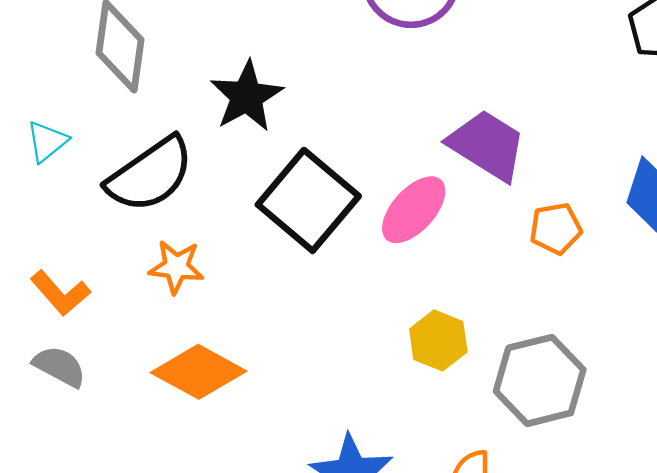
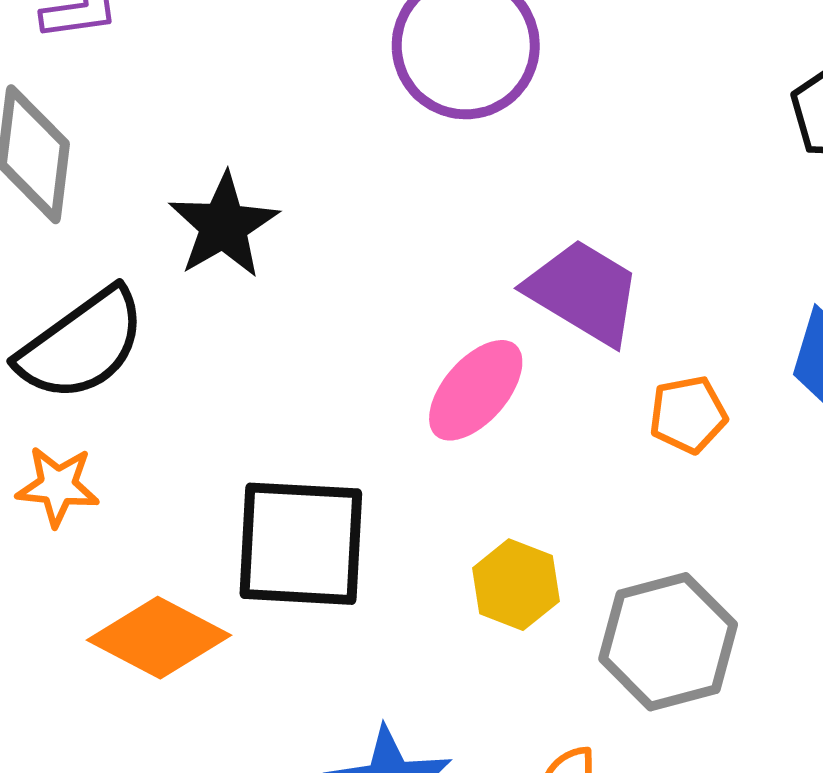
black square: (308, 200) -> (301, 544), moved, turned -36
orange star: (176, 267) -> (58, 486), moved

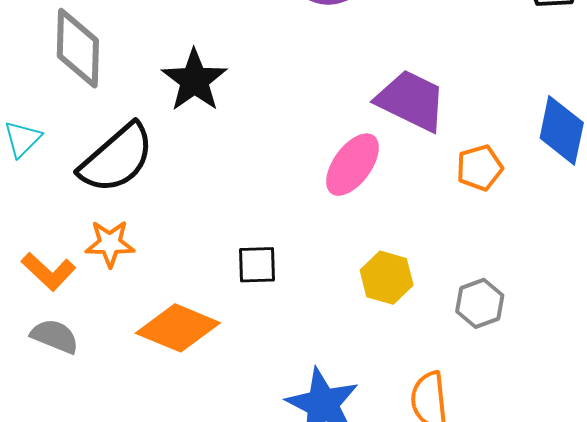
black square: (301, 544) -> (257, 265), size x0.5
gray hexagon: (668, 642) -> (480, 303), size x0.6

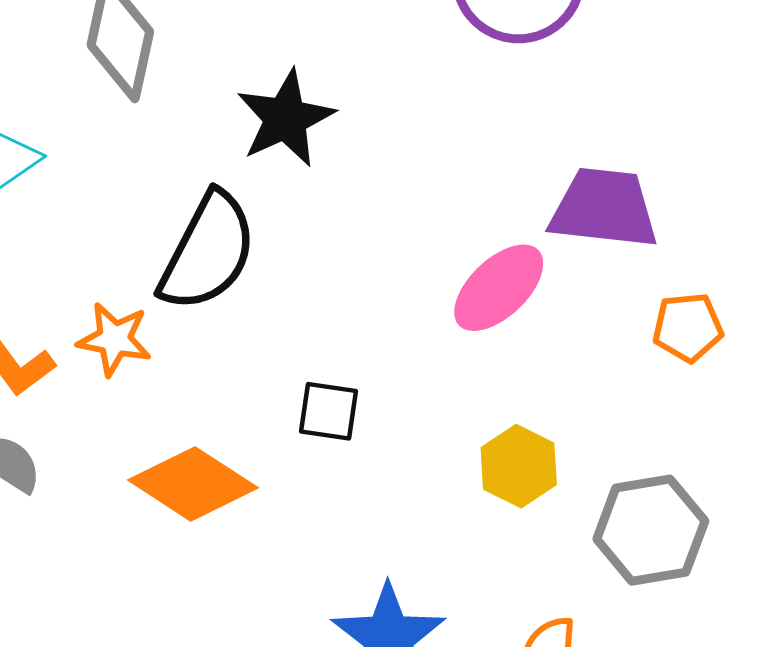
purple trapezoid: (411, 101) -> (604, 208), turned -30
black semicircle: (117, 158) -> (208, 252), moved, turned -32
gray hexagon: (480, 303) -> (651, 530), size x1.5

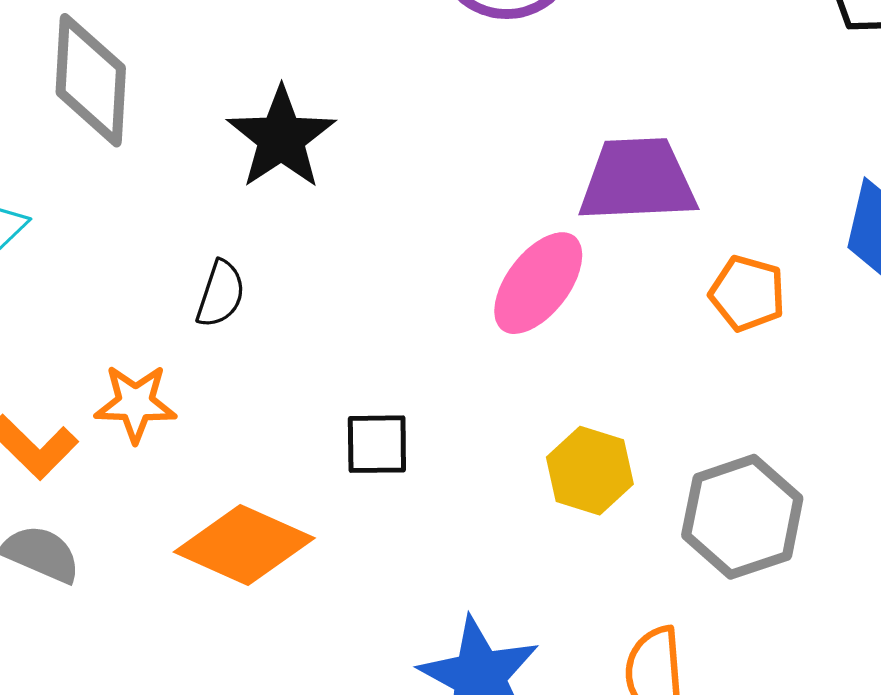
black semicircle: (208, 252) -> (221, 294), size x0.5
orange pentagon: (688, 327) -> (747, 293), turned 30

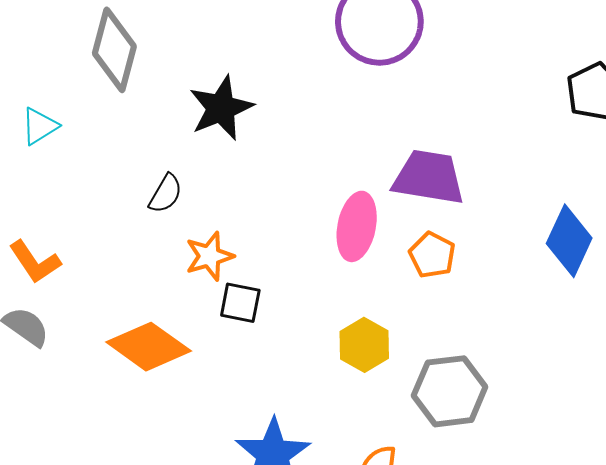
pink ellipse: (538, 283) -> (357, 226), turned -38
orange pentagon: (747, 293) -> (432, 255), moved
orange star: (135, 403) -> (209, 256), moved, turned -30

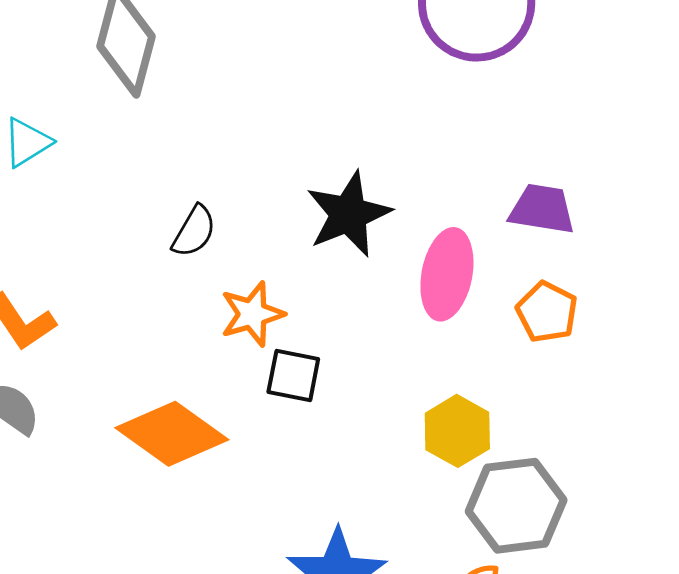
black star: (221, 108) -> (349, 214), moved
purple trapezoid: (429, 177) -> (542, 209), size x0.7
gray hexagon: (450, 391) -> (516, 506), moved

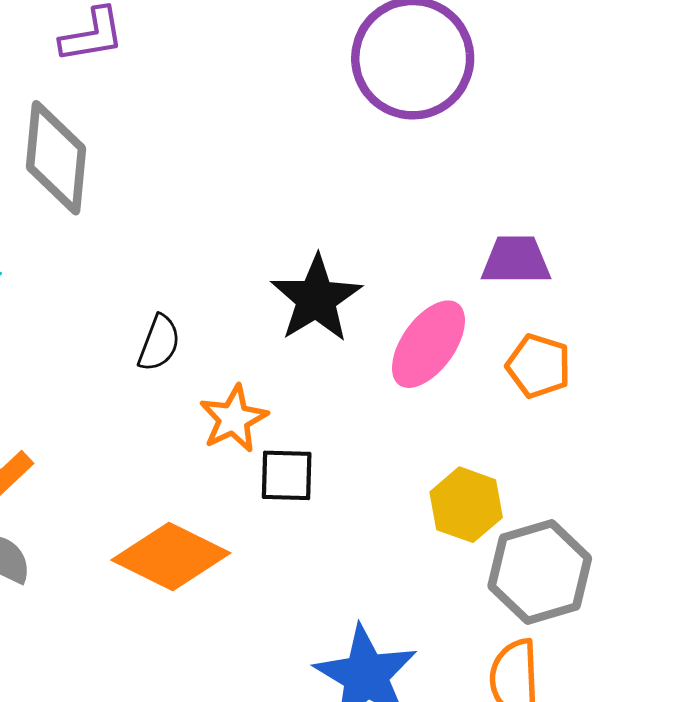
pink ellipse: (447, 274) -> (428, 344), turned 34

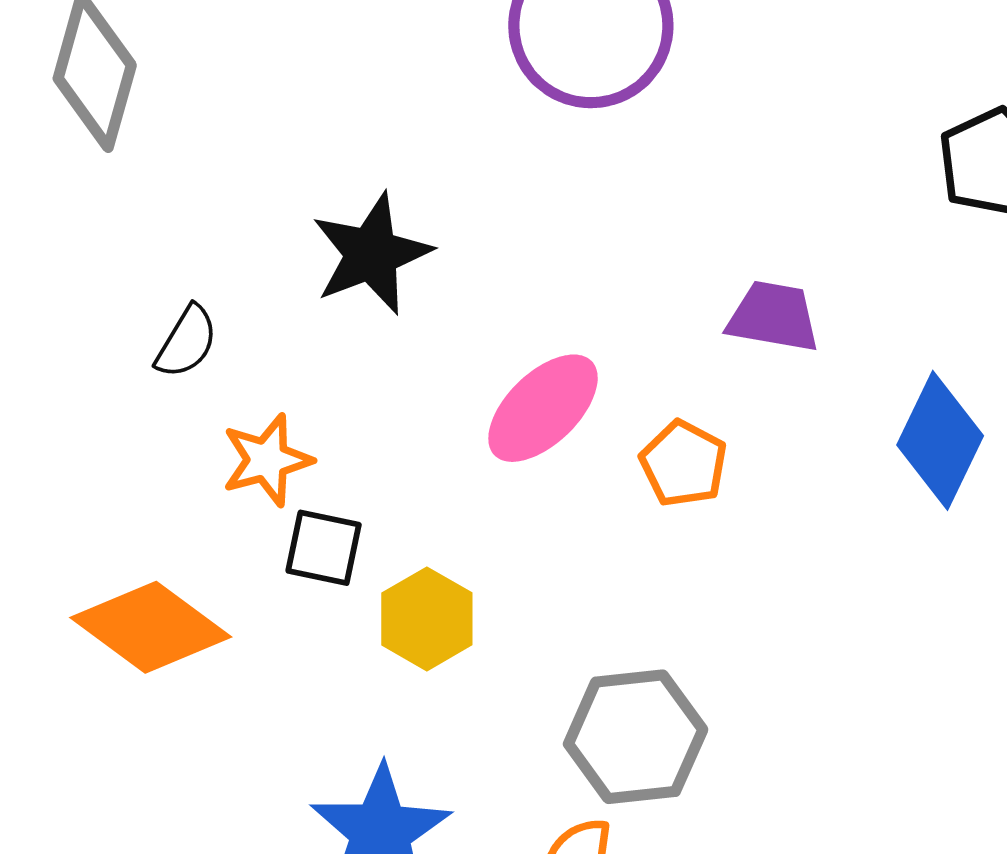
purple trapezoid: (516, 260) -> (773, 317), moved
black star: (316, 299) -> (371, 254), moved
yellow hexagon: (466, 505) -> (427, 619), moved

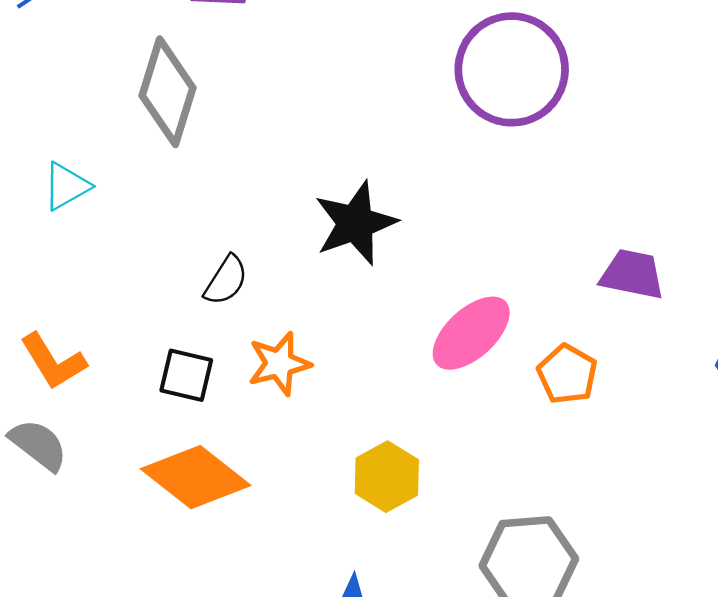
black square: (324, 548) -> (186, 375), moved

